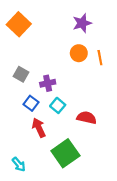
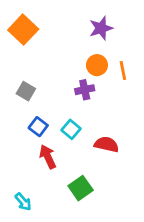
purple cross: (48, 83) -> (85, 90), moved
green square: (65, 153) -> (81, 188), size x0.7

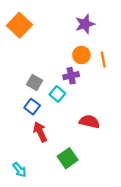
gray square: (26, 91) -> (34, 83), moved
cyan square: (71, 129) -> (57, 94), moved

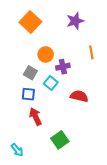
orange square: (19, 25) -> (30, 22), moved
orange circle: (81, 55) -> (46, 54), moved
blue square: (32, 107) -> (28, 94), turned -32
red semicircle: (89, 122) -> (79, 96), moved

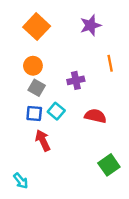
orange circle: (46, 54) -> (33, 66), moved
cyan square: (51, 83) -> (56, 111), moved
green square: (60, 140) -> (109, 165), moved

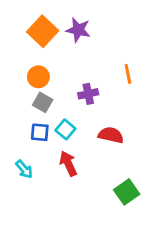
purple star: (91, 25) -> (78, 30), moved, turned 30
red arrow: (43, 140) -> (68, 164), moved
cyan arrow: (21, 181) -> (24, 169), moved

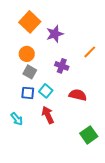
purple star: (78, 30) -> (55, 34), moved, turned -30
orange line: (128, 74) -> (90, 52), turned 56
purple cross: (88, 94) -> (62, 66), turned 32

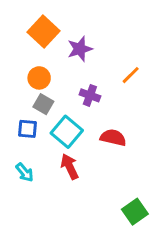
cyan square: (46, 91) -> (67, 132), size x1.5
blue square: (28, 93) -> (27, 129), moved
green square: (89, 135) -> (135, 212), moved

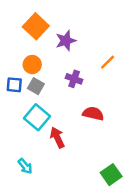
blue square: (27, 129) -> (14, 85), moved
cyan square: (67, 132) -> (37, 117), moved
cyan arrow: (25, 172) -> (25, 166), moved

